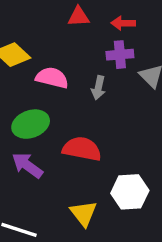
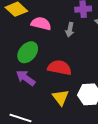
green ellipse: (31, 124) -> (28, 52), turned -30
yellow triangle: (84, 213) -> (61, 97), moved

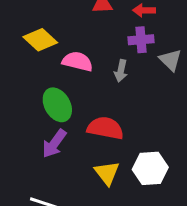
green ellipse: (28, 52) -> (57, 105), turned -70
purple arrow: (26, 78) -> (54, 144), turned -90

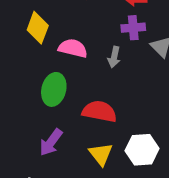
yellow diamond: (40, 40) -> (38, 28), turned 68
green ellipse: (57, 105) -> (54, 89), turned 44
purple arrow: (54, 144) -> (51, 142), moved

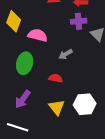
gray arrow: (114, 57) -> (66, 54), moved, turned 48
red semicircle: (99, 111) -> (56, 78), size x0.6

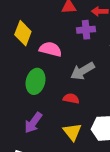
purple cross: (79, 21) -> (86, 30), moved
gray arrow: (66, 54) -> (83, 71), size x1.5

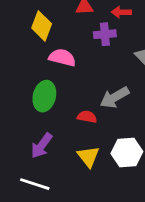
yellow diamond: (23, 33) -> (42, 26), moved
gray arrow: (83, 71) -> (115, 97), moved

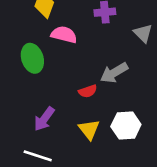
green ellipse: (44, 96) -> (32, 58), moved, turned -32
red semicircle: (87, 117) -> (88, 91), turned 150

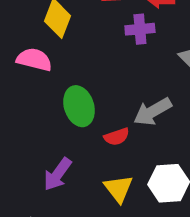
pink semicircle: (64, 35) -> (34, 60), moved
green ellipse: (32, 58) -> (79, 106), moved

